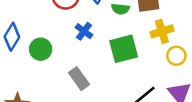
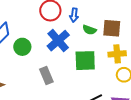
blue cross: (84, 31) -> (58, 41), size x1.6

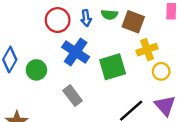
brown square: (112, 28) -> (133, 22), turned 30
green semicircle: (89, 30) -> (109, 15), moved

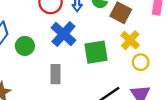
yellow cross: (147, 50) -> (130, 40), turned -36
gray rectangle: (73, 96) -> (55, 74), turned 30

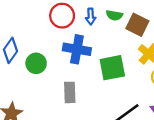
blue cross: (63, 34) -> (77, 49), turned -30

